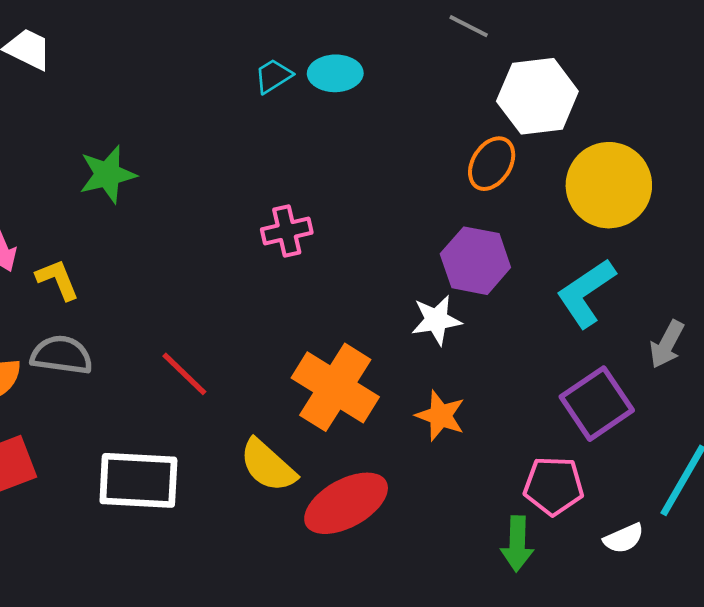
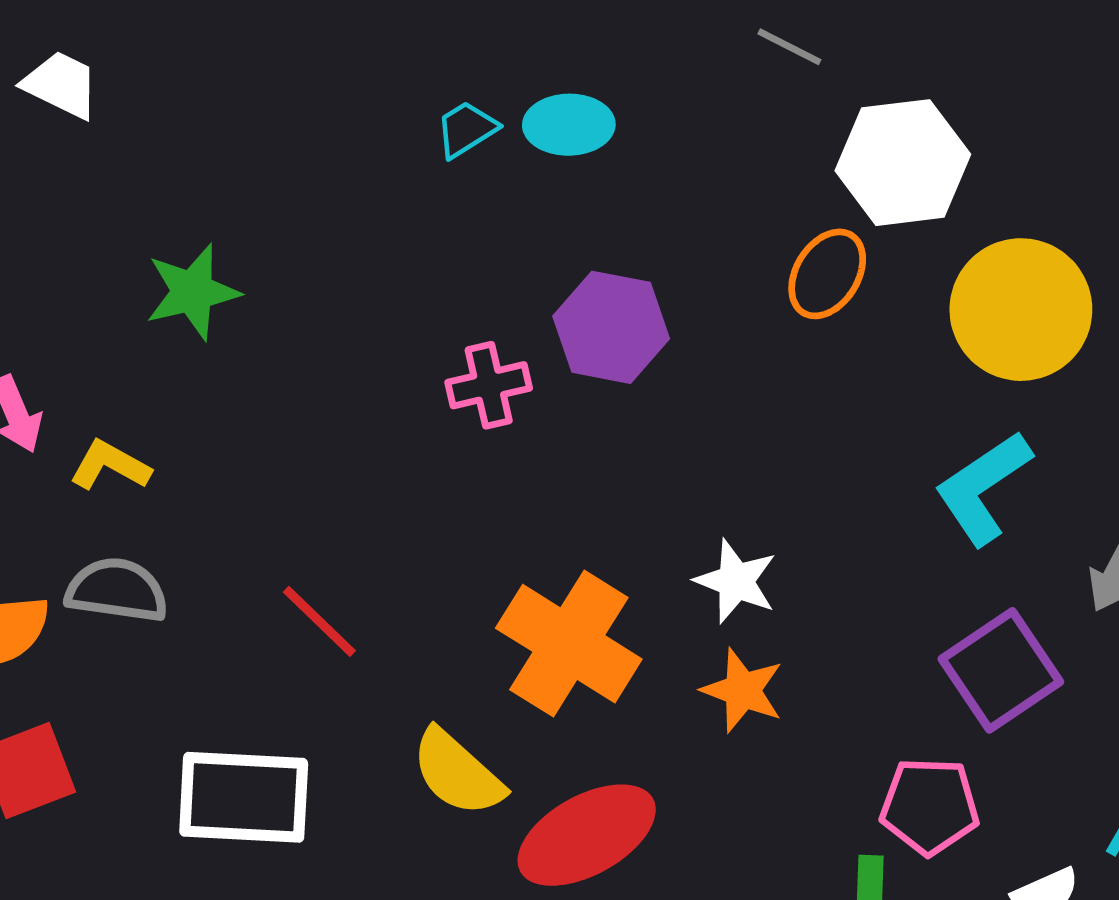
purple hexagon: (475, 261) -> (611, 327), moved
yellow L-shape: (58, 280) -> (110, 465), turned -39
white star: (436, 320) -> (736, 581), moved, turned 30

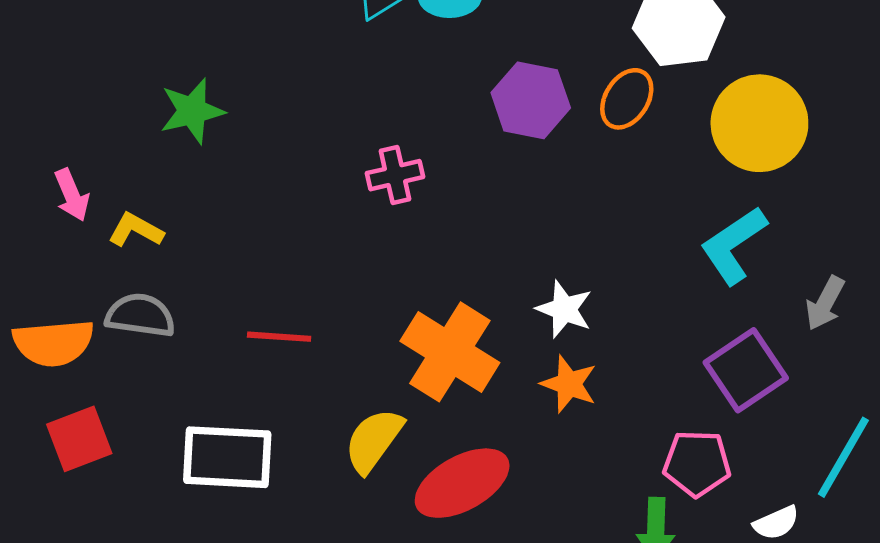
purple hexagon: (611, 327) -> (531, 100), moved
red line: (319, 621) -> (279, 337), turned -40
yellow semicircle: (457, 773) -> (374, 440), turned 84

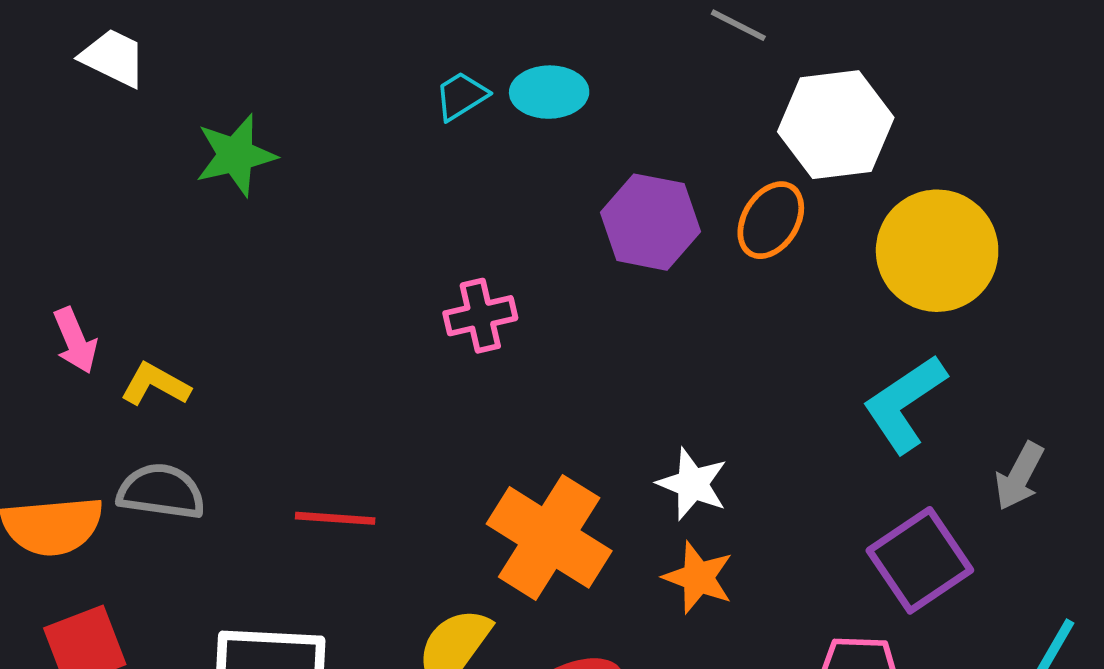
green star: (192, 111) -> (236, 155), moved

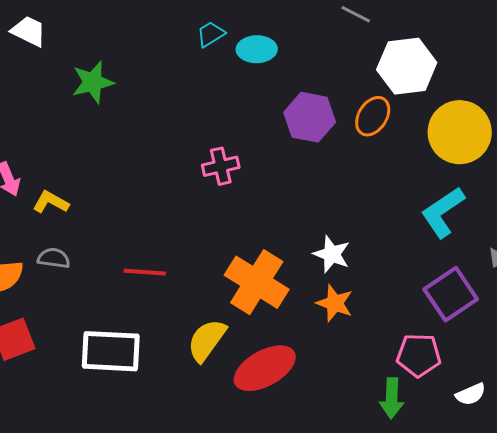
cyan trapezoid: (461, 96) -> (211, 34), moved
gray semicircle: (161, 492) -> (54, 258), size x0.7

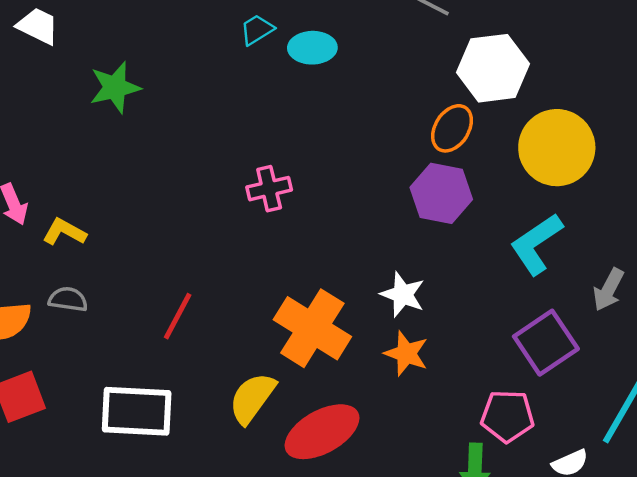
purple hexagon: (310, 117) -> (441, 193), moved
red line: (145, 272) -> (178, 316), turned -66

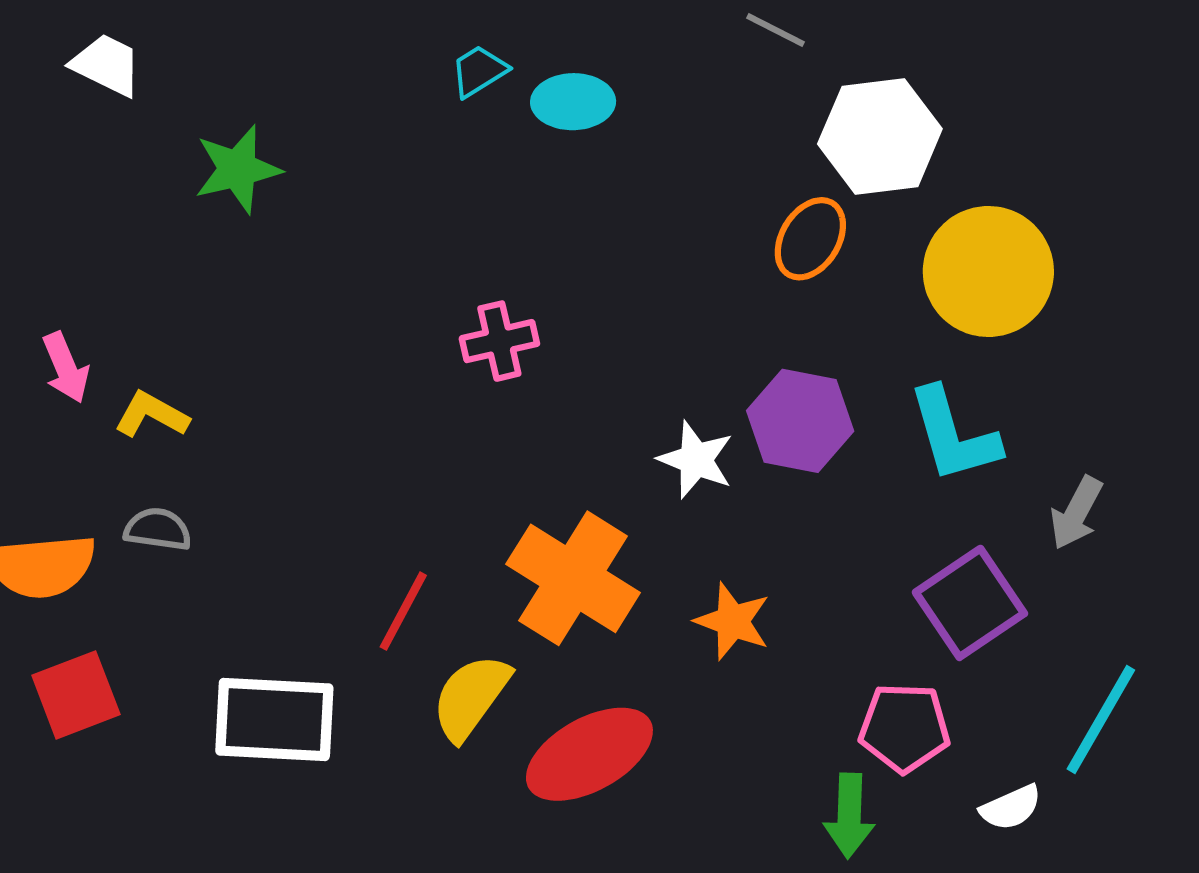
purple hexagon: (441, 193) -> (800, 421), moved
cyan L-shape: (536, 244) -> (954, 435), turned -72
white star: (403, 294) -> (696, 460), moved
red line: (178, 316) -> (403, 611), moved

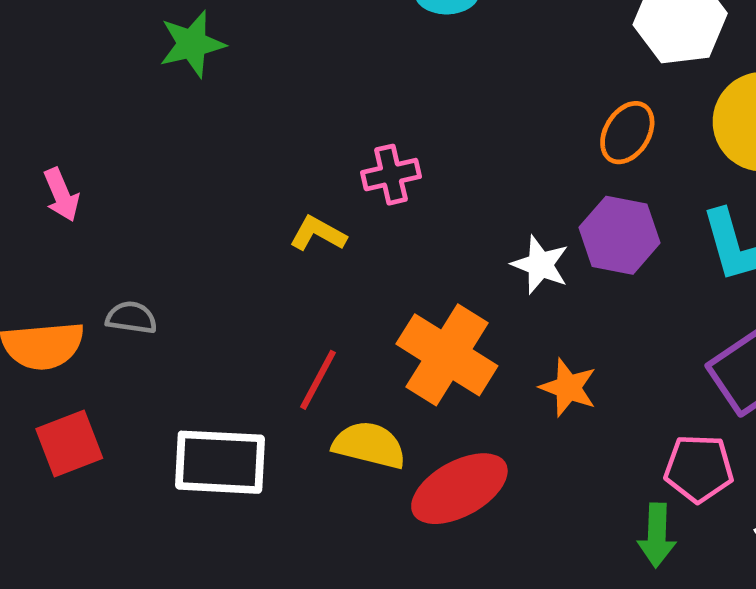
orange ellipse: (810, 239) -> (627, 133), moved
yellow L-shape: (152, 415) -> (318, 234), moved
yellow semicircle: (471, 697) -> (369, 445), turned 68

